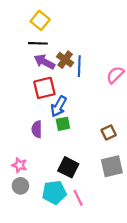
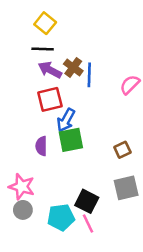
green square: (63, 124) -> (71, 140), size x1.5
pink star: (19, 165) -> (22, 187), size x1.5
black square: (68, 167) -> (87, 201), moved

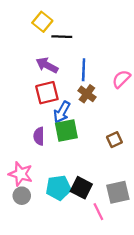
black line: (43, 49) -> (62, 37), moved
brown cross: (73, 67) -> (87, 94), moved
gray square: (126, 188) -> (118, 192), moved
cyan pentagon: (61, 217) -> (58, 188), moved
pink line: (88, 223) -> (98, 212), moved

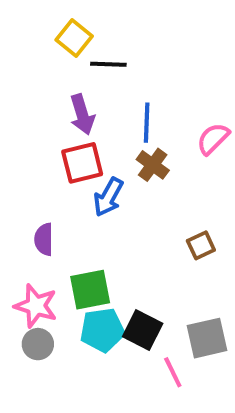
purple arrow: (47, 65) -> (82, 115), turned -135
green square: (66, 130) -> (90, 290), moved
purple semicircle: (39, 136) -> (44, 239), moved

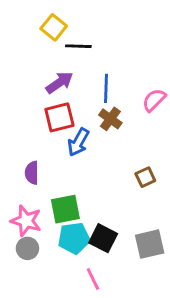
purple arrow: (82, 115) -> (59, 83), turned -108
pink line: (173, 372) -> (93, 279), moved

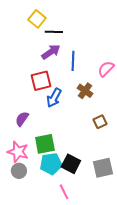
purple arrow: (59, 83) -> (51, 52), moved
brown cross: (110, 119) -> (85, 91), moved
purple semicircle: (32, 173) -> (22, 119), turned 35

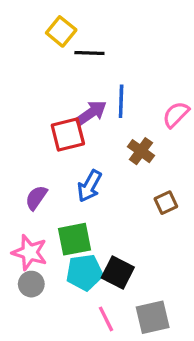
purple arrow: (51, 52) -> (91, 113), moved
blue arrow: (54, 98) -> (89, 186), moved
gray square: (103, 168) -> (153, 317), moved

